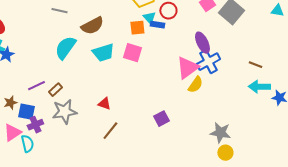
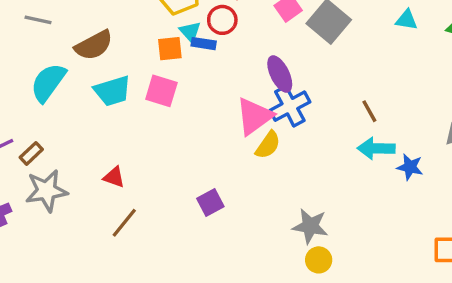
brown line: (255, 65) -> (369, 111), turned 40

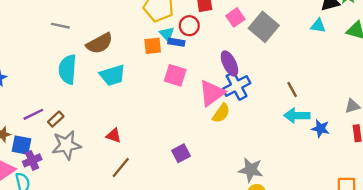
cyan semicircle: (48, 82) -> (68, 69), turned -32
pink square: (161, 91) -> (175, 75), moved

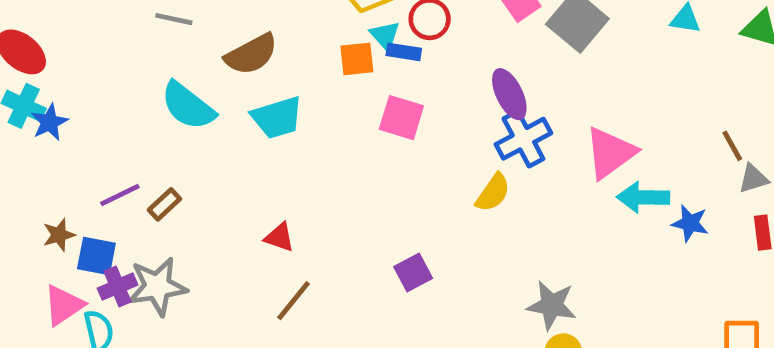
cyan semicircle: (68, 69) -> (188, 106), turned -56
brown line: (292, 90) -> (732, 146), moved
pink triangle: (212, 93) -> (610, 153), moved
gray star: (66, 145) -> (157, 287), moved

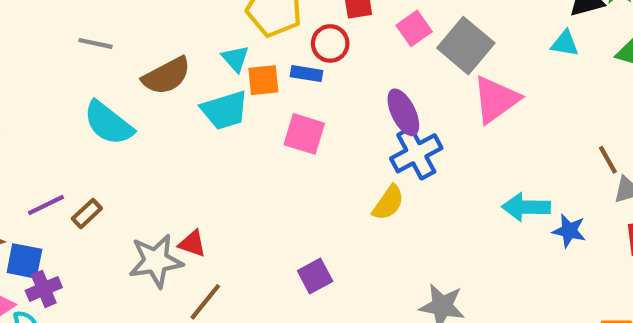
cyan triangle: (385, 35) -> (235, 59), moved
cyan trapezoid: (277, 118) -> (225, 110), moved
pink triangle: (610, 153) -> (496, 99), moved
gray star: (157, 287) -> (156, 261), moved

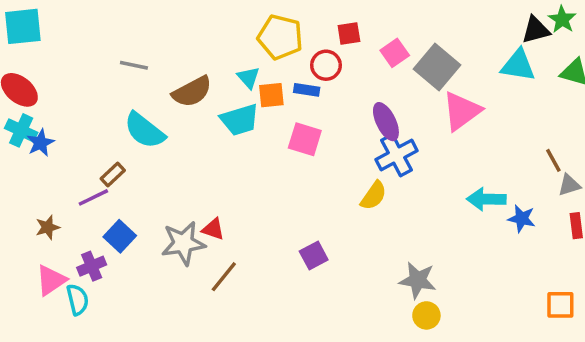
cyan triangle: (565, 43) -> (518, 65), size x1.5
brown rectangle: (87, 214) -> (113, 174), moved
blue square: (24, 261) -> (120, 236), moved, turned 32

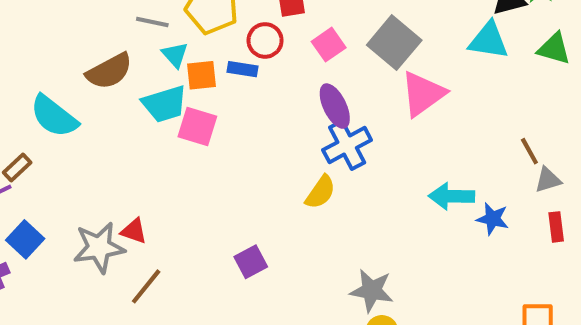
pink square: (395, 53) -> (329, 45), moved
gray line: (134, 65) -> (152, 22), moved
pink square: (305, 139) -> (197, 127), moved

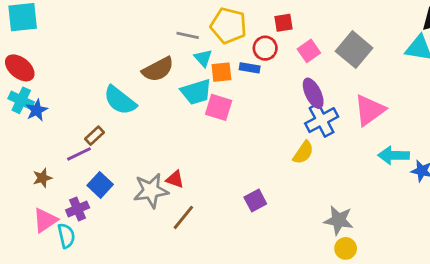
pink triangle: (423, 94) -> (370, 110), moved

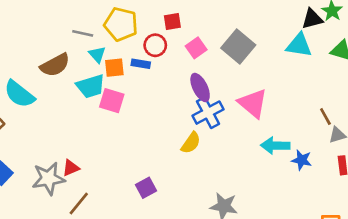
pink triangle: (370, 110) -> (253, 103), turned -44
red triangle: (175, 179) -> (71, 168), turned -42

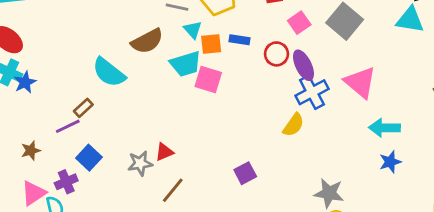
red circle: (155, 45) -> (276, 54), moved
blue star: (302, 160) -> (390, 162), moved, turned -30
gray star: (48, 179) -> (140, 163), size x0.7

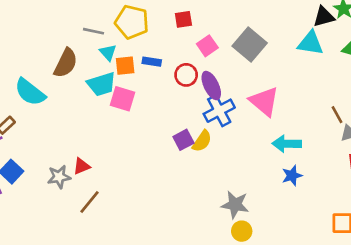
brown semicircle: (147, 41) -> (66, 63), turned -36
purple square: (245, 173) -> (183, 140), moved

